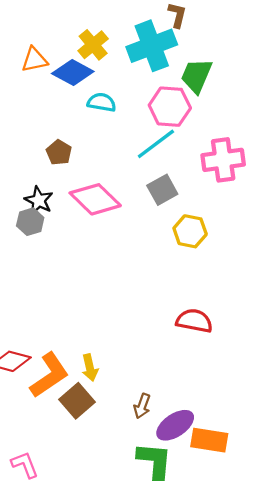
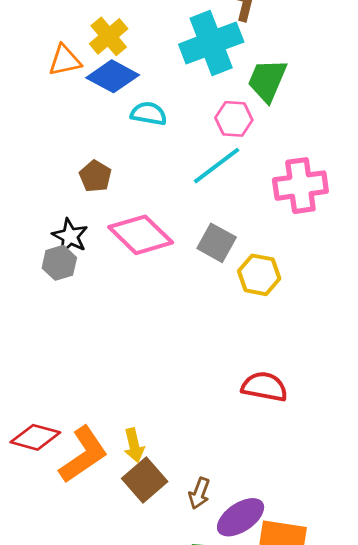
yellow cross: (93, 45) -> (109, 36), moved
pink hexagon: (170, 107) -> (234, 119), size x0.7
gray square: (162, 190) -> (217, 243), moved, turned -32
brown square: (77, 401) -> (145, 480), moved

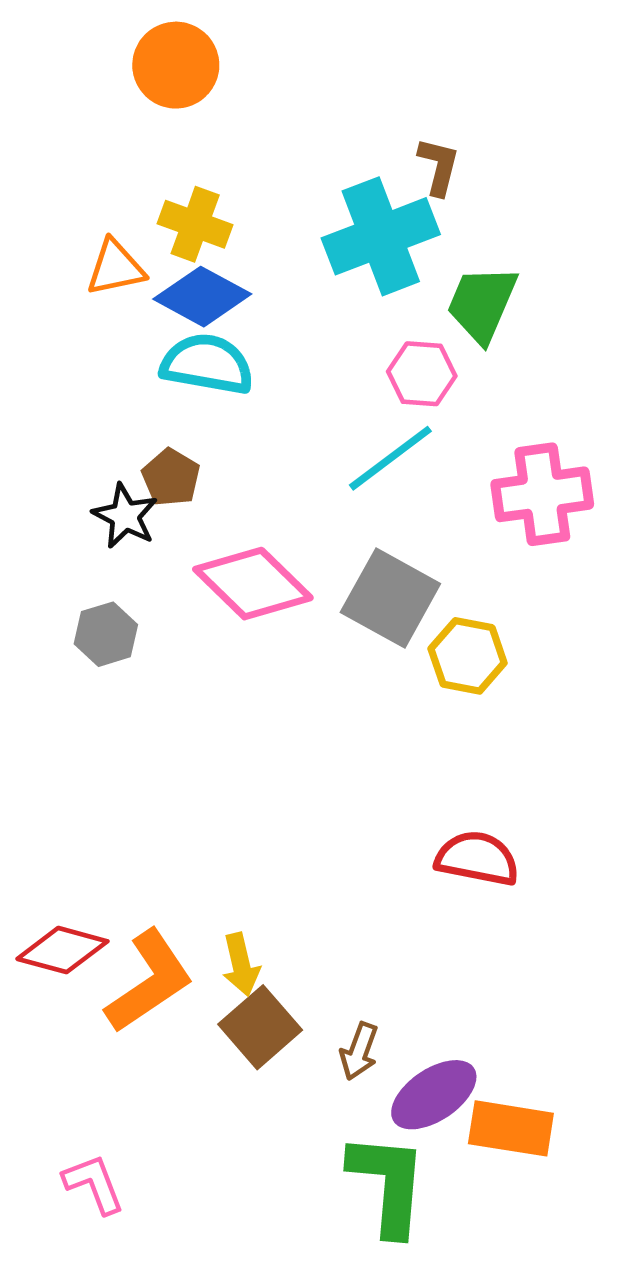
yellow cross: (109, 36) -> (195, 224), turned -30
cyan semicircle: (149, 114) -> (207, 364), moved, size x1.4
black star: (70, 236) -> (125, 516), moved
gray square: (217, 243) -> (390, 598), size x1.4

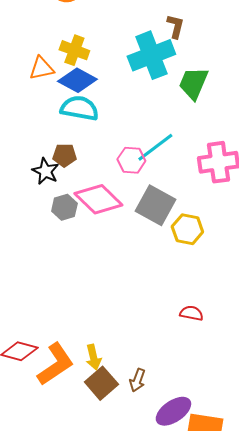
pink hexagon: (422, 374) -> (131, 160), moved
brown pentagon: (171, 477) -> (64, 155), turned -30
gray hexagon: (106, 634) -> (64, 207), moved
red semicircle: (477, 858) -> (191, 313), size x0.7
brown arrow: (359, 1051) -> (137, 380), moved

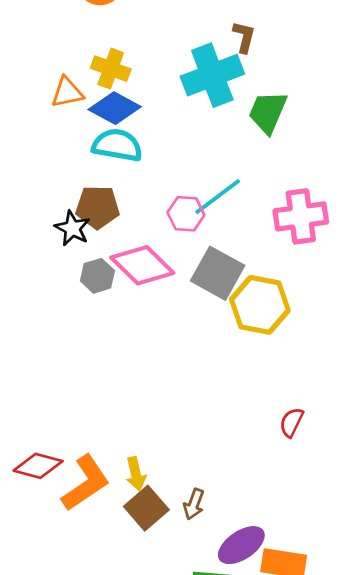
brown pentagon: (64, 155) -> (97, 207), size x1.4
yellow hexagon: (187, 229) -> (260, 305), size x1.4
red semicircle: (191, 313) -> (292, 422), moved, turned -75

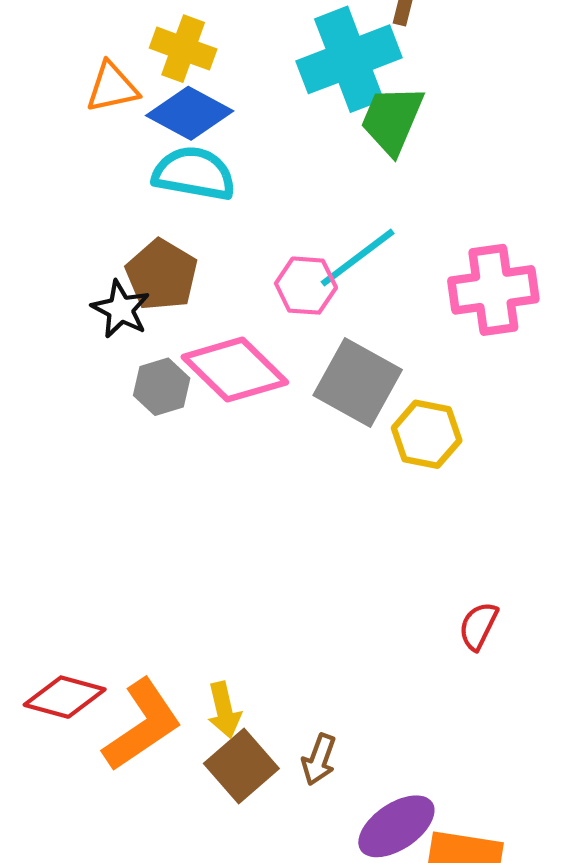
green trapezoid: (268, 112) -> (392, 120), moved
brown pentagon: (97, 207) -> (162, 275), turned 30
yellow hexagon: (260, 305) -> (427, 434), size x0.7

